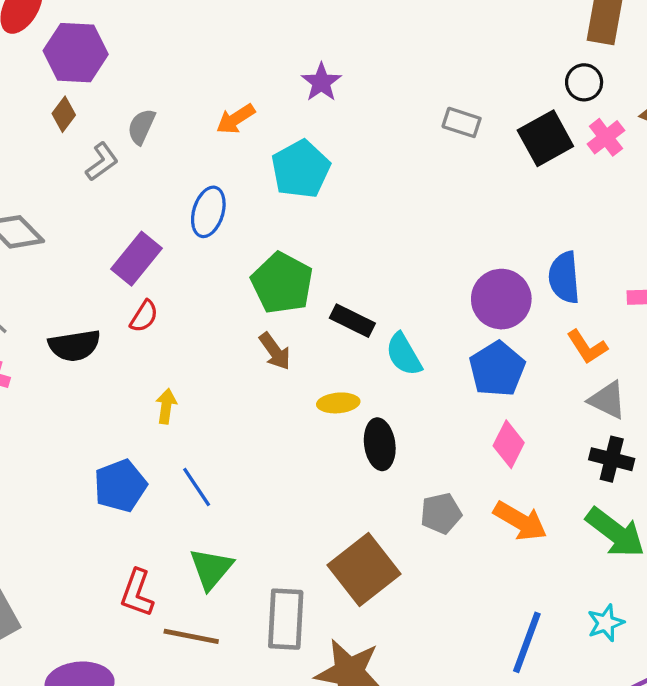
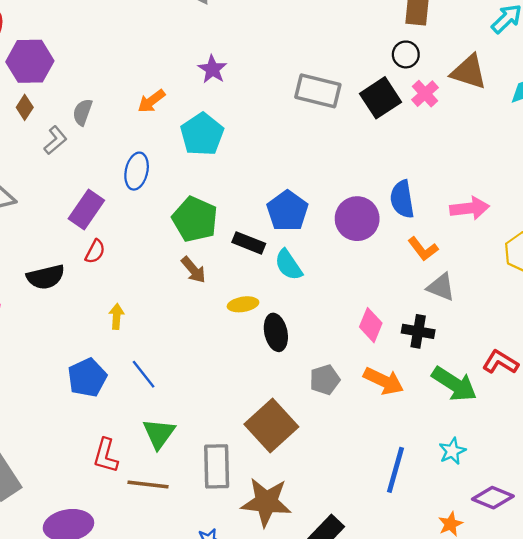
gray rectangle: (462, 122) -> (318, 91), size x1.6
blue pentagon: (497, 369) -> (287, 211), moved
black cross: (612, 459) -> (418, 331), moved

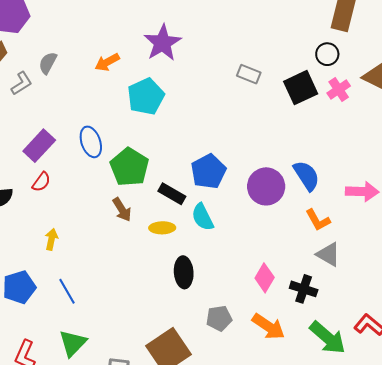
purple star: (212, 69) -> (163, 43), size x1.5
gray rectangle: (318, 91) -> (249, 74), size x0.6
blue ellipse: (137, 171) -> (91, 142), moved, turned -40
blue semicircle: (402, 199) -> (306, 176), turned 148
yellow ellipse: (243, 304) -> (162, 228), moved

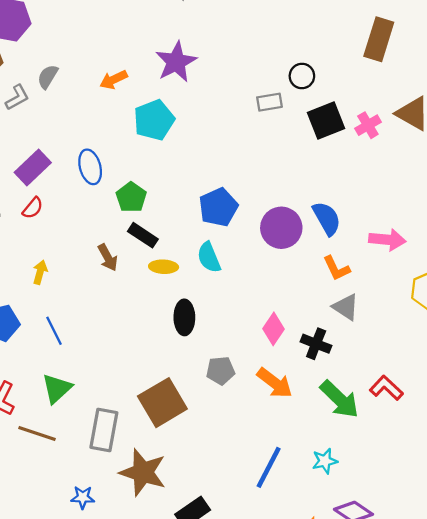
black circle: (327, 54) -> (302, 76), moved
gray rectangle: (249, 74) -> (269, 102), turned -35
green pentagon: (129, 167) -> (131, 197), size x0.7
black rectangle: (172, 194) -> (143, 235), moved
brown arrow: (122, 210) -> (108, 257), moved

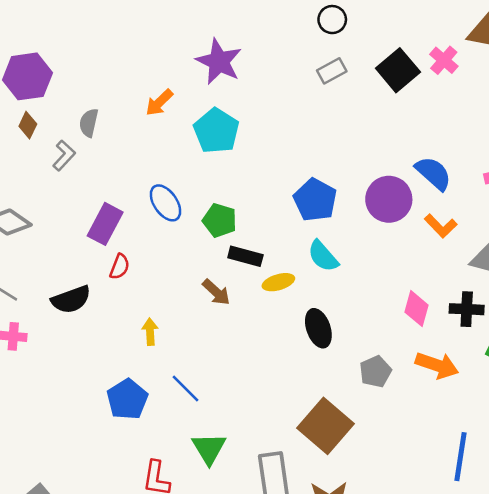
black circle: (302, 76) -> (332, 20), moved
orange L-shape: (336, 268) -> (441, 226), moved

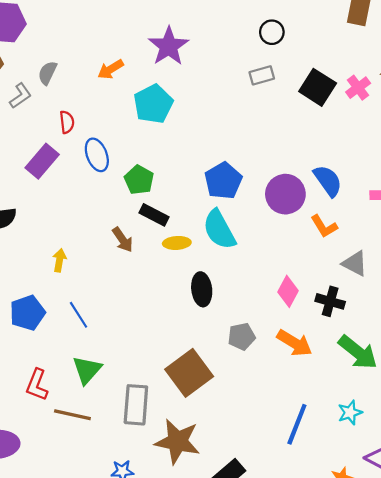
black square: (398, 70) -> (318, 87), turned -30
cyan semicircle: (323, 256) -> (219, 230), size x1.4
red semicircle: (120, 267) -> (67, 122), moved, turned -40

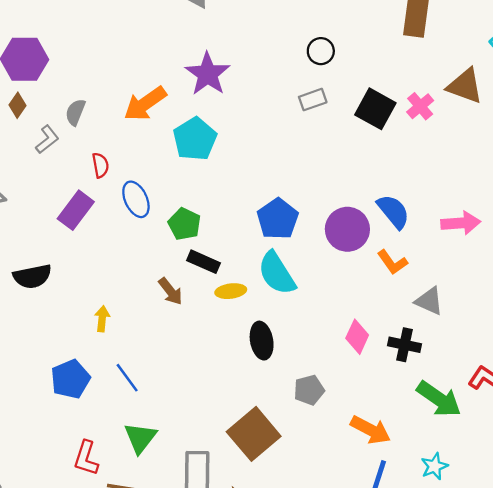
orange arrow: (111, 69) -> (145, 104), size x1.5
orange arrow: (294, 343) -> (371, 430), moved

